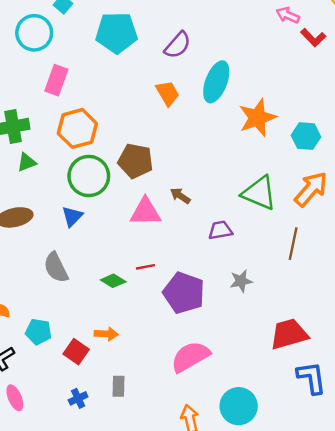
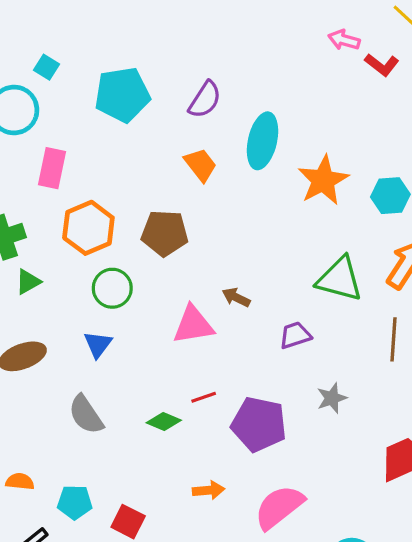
brown pentagon: (135, 161) -> (165, 233), moved
green circle: (89, 176) -> (112, 288), size x0.7
orange arrow: (106, 334) -> (209, 490), moved

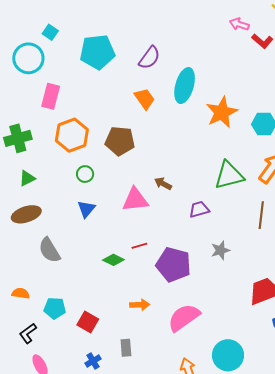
green triangle: (340, 279) -> (229, 175), turned -32
green triangle: (28, 282) -> (27, 178), moved
green circle: (112, 288) -> (85, 174), size x0.7
blue triangle: (98, 344) -> (86, 209), moved
gray semicircle: (86, 415) -> (49, 250), moved

